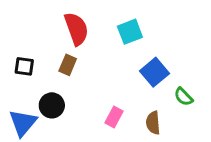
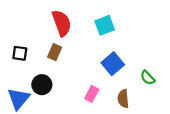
blue square: (155, 72) -> (113, 64), moved

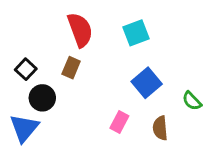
black square: (20, 53) -> (26, 69), turned 35
black circle: (42, 85) -> (42, 98), moved

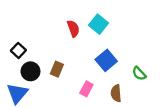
red semicircle: (80, 30) -> (73, 29), moved, size x0.7
cyan square: (136, 33) -> (99, 24), turned -30
brown rectangle: (71, 68) -> (57, 69), moved

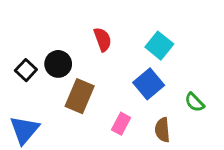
cyan square: (99, 24) -> (159, 46), moved
brown rectangle: (57, 69) -> (80, 96), size x1.5
black circle: (30, 71) -> (58, 64), moved

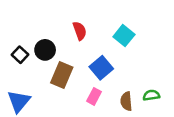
blue square: (149, 84) -> (101, 68), moved
green semicircle: (195, 102) -> (151, 95), moved, turned 126

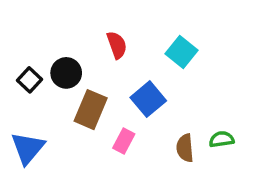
pink rectangle: (94, 96) -> (124, 141), moved

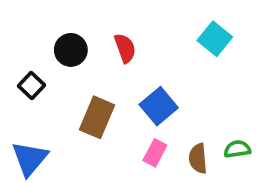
cyan square: (181, 52) -> (215, 39), moved
black circle: (66, 73) -> (71, 50), moved
pink rectangle: (124, 141) -> (155, 153), moved

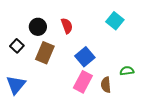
brown rectangle: (97, 117) -> (45, 53), moved
green semicircle: (237, 149) -> (127, 71), moved
pink rectangle: (155, 153) -> (83, 82), size x1.5

